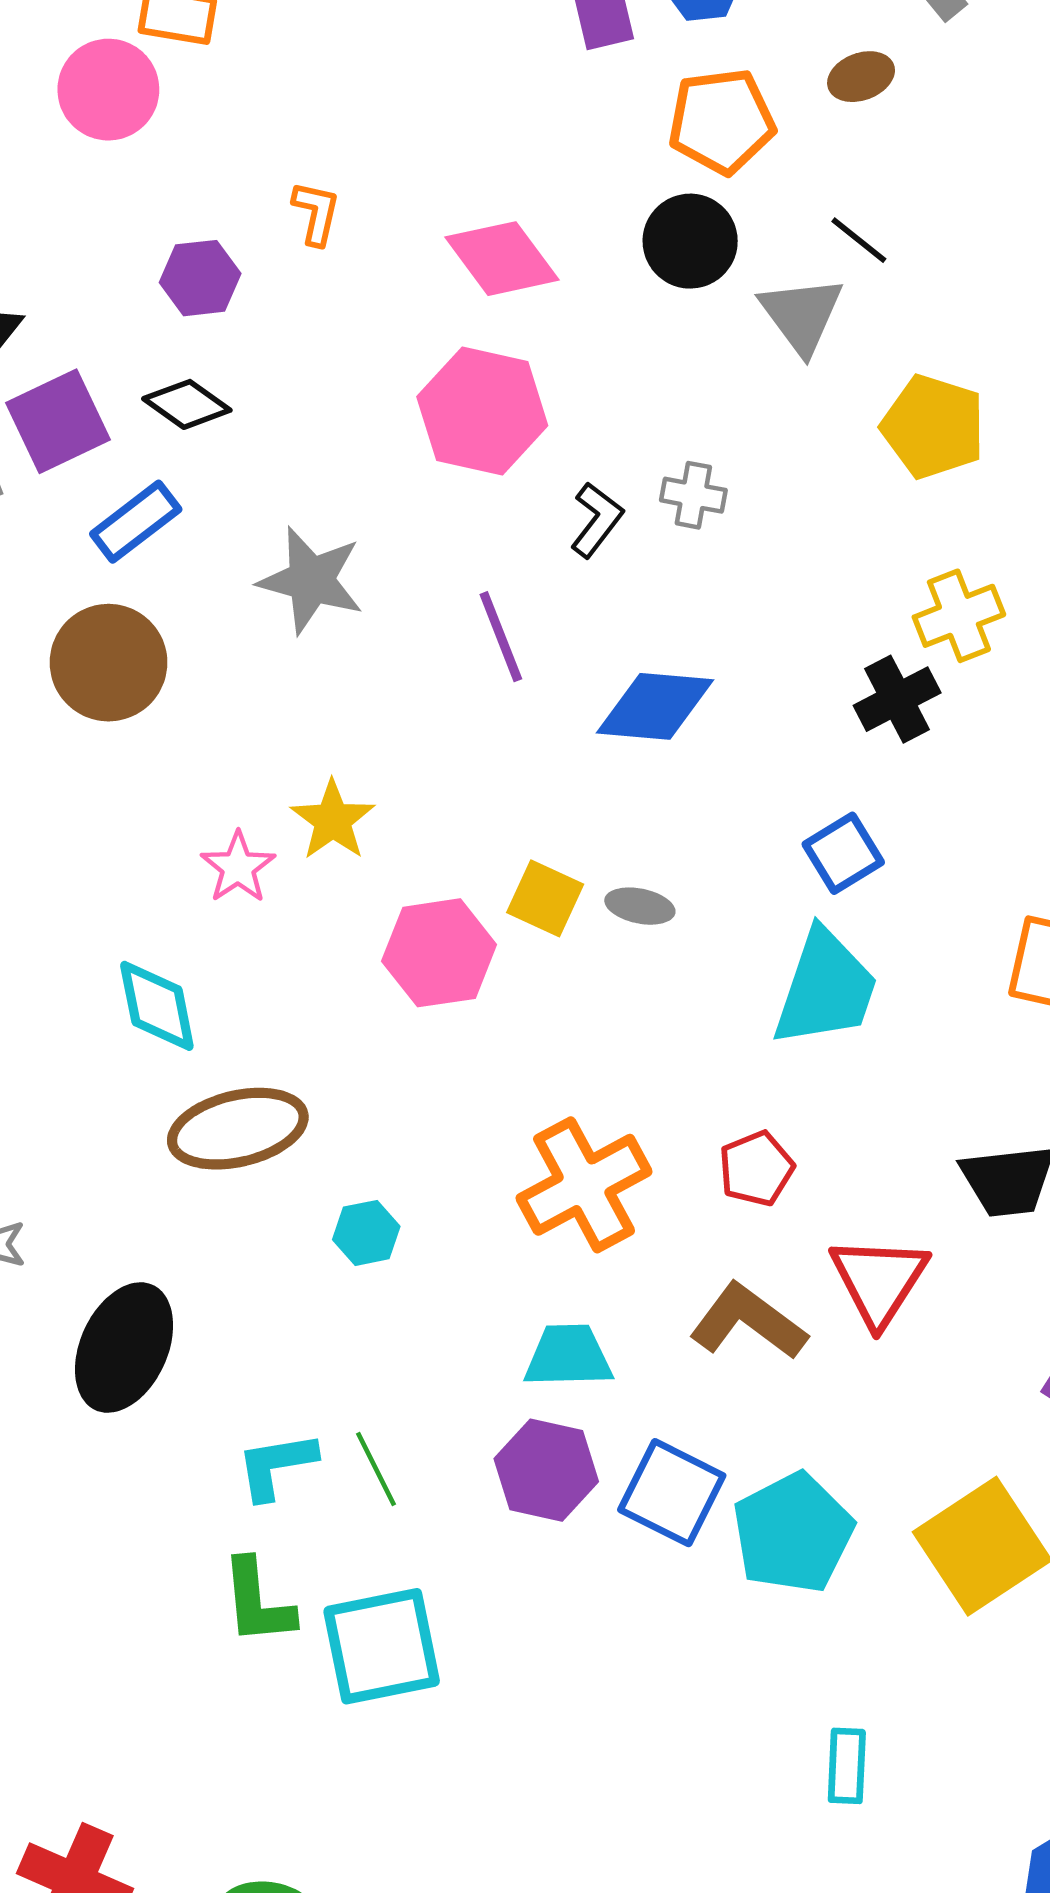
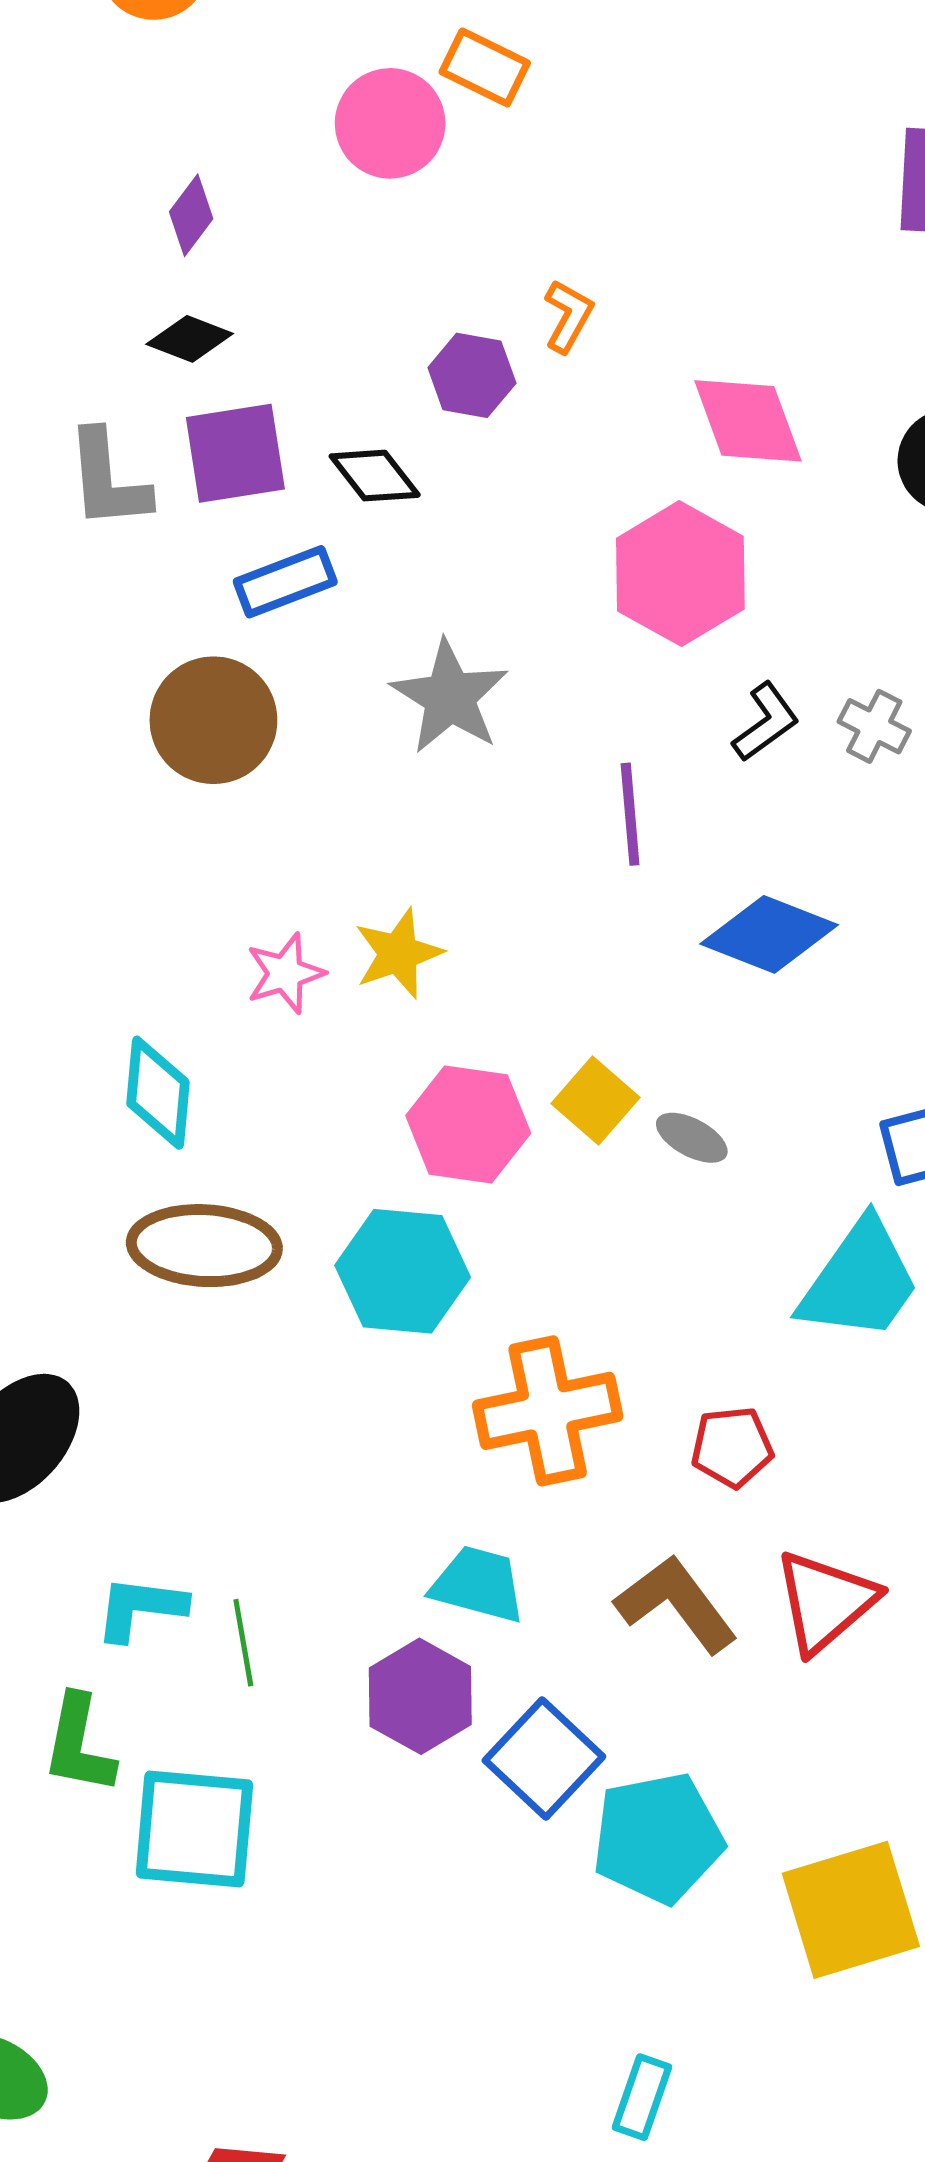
purple hexagon: (200, 278) -> (472, 375), moved
cyan hexagon: (366, 1233) -> (403, 1271), moved, size x1.8

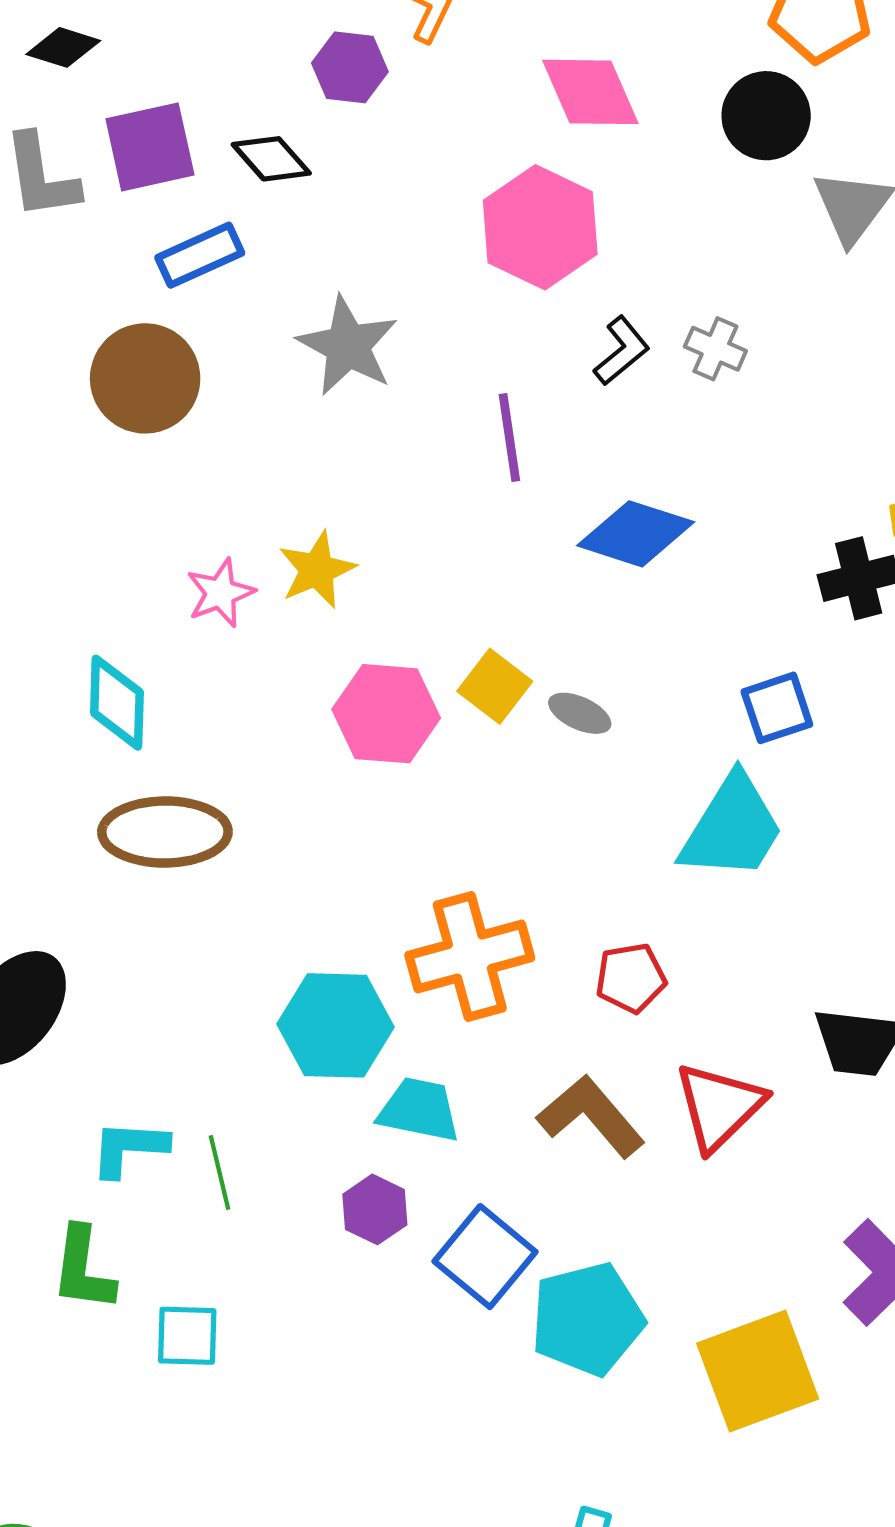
black diamond: (190, 339) -> (63, 47), moved
cyan hexagon: (403, 1271) -> (336, 1025), moved
purple hexagon: (420, 1696) -> (375, 1209), size x0.7
cyan square: (194, 1829) -> (187, 1336), size x0.6

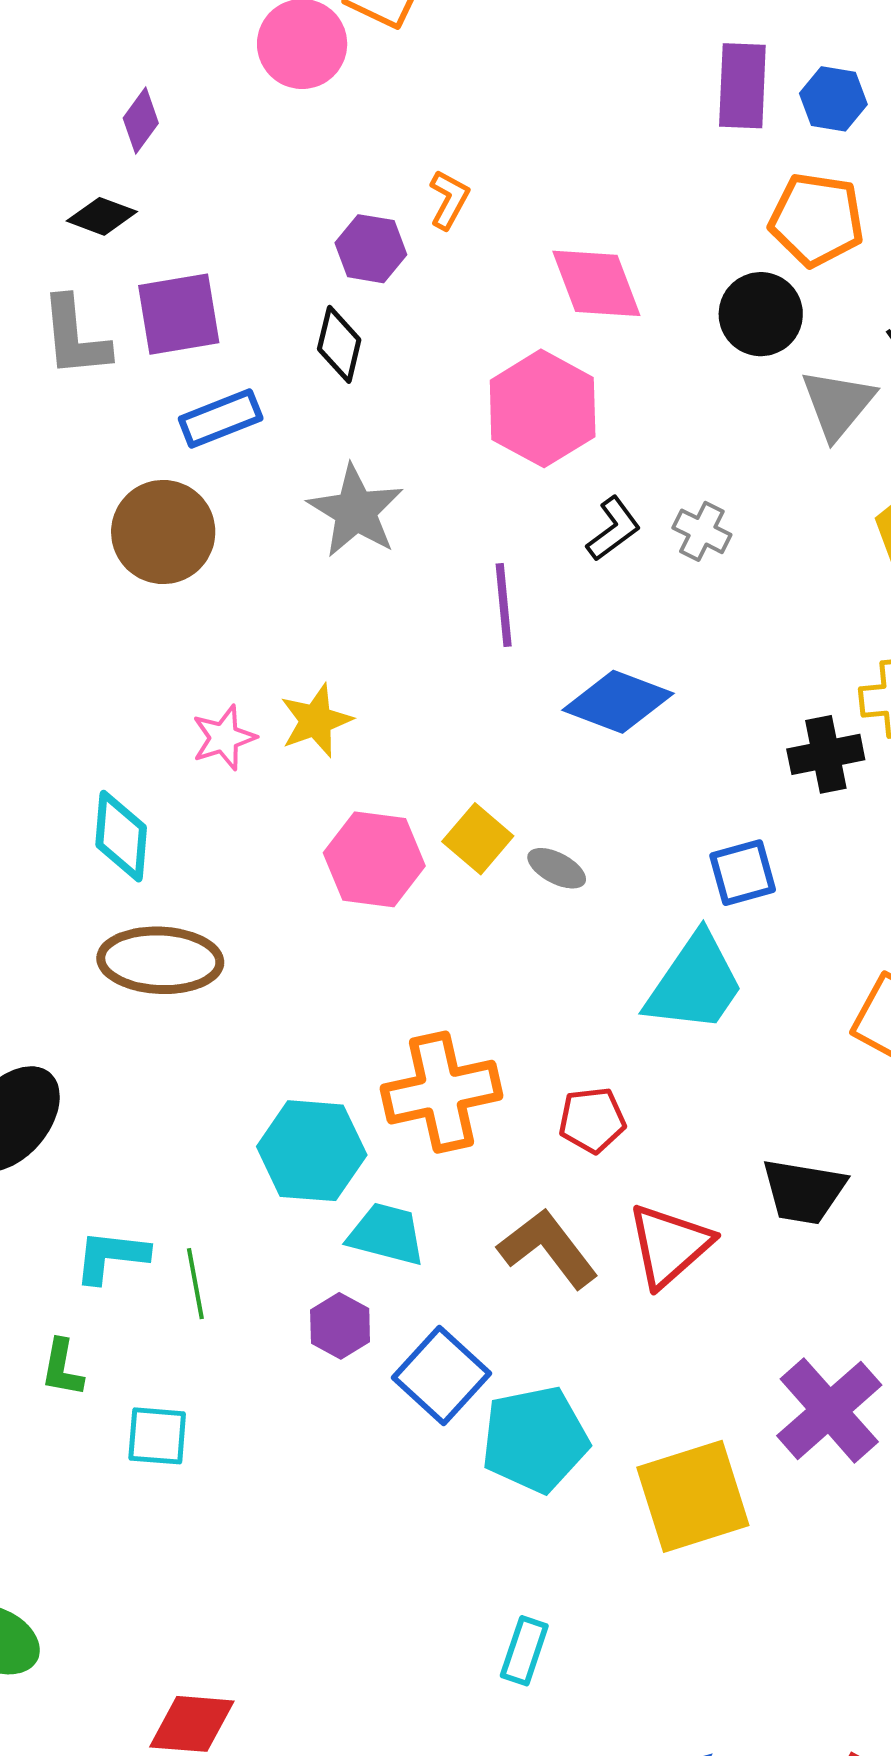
black diamond: (271, 159) -> (339, 344), moved, turned 52
green L-shape: (83, 1269) -> (62, 1368), size x0.7

